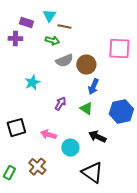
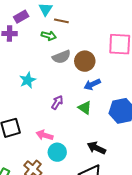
purple rectangle: (26, 23) -> (21, 17), turned -48
blue arrow: (93, 87) -> (92, 84), turned 42
black arrow: (97, 137) -> (96, 148), moved
cyan circle: (70, 148) -> (57, 152), moved

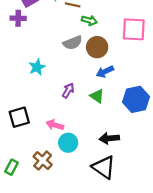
green arrow: (49, 36) -> (89, 20), moved
black arrow: (96, 148) -> (109, 138), turned -30

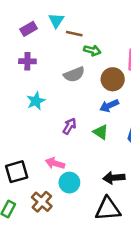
purple cross: (18, 18) -> (27, 61), moved
brown circle: (97, 47) -> (113, 79), moved
black square: (19, 117) -> (17, 172), moved
black triangle: (104, 167) -> (108, 209), turned -40

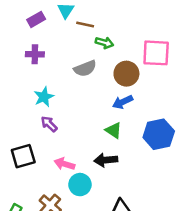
purple arrow: (69, 126) -> (49, 124), moved, turned -77
black square: (17, 172) -> (23, 156), moved
black arrow: (114, 178) -> (106, 160), moved

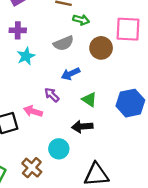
cyan star: (44, 97) -> (26, 56), moved
blue arrow: (123, 102) -> (71, 74), moved
purple arrow: (49, 124) -> (52, 95), moved
pink arrow: (64, 164) -> (33, 111), moved

